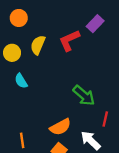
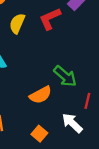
orange semicircle: (60, 127) -> (41, 95), moved

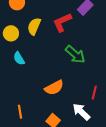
green arrow: (65, 76) -> (75, 54), moved

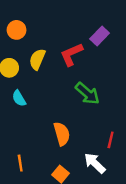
orange semicircle: (54, 88) -> (62, 134), turned -78

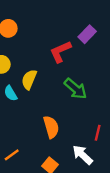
yellow semicircle: (37, 59) -> (29, 79), moved
orange line: (20, 163) -> (12, 155), turned 63

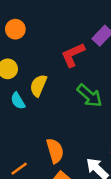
orange semicircle: (51, 127) -> (55, 151), moved

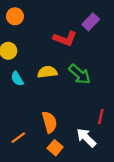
red L-shape: (73, 55) -> (65, 39), turned -135
yellow semicircle: (38, 85) -> (47, 72), moved, turned 60

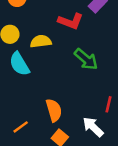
yellow semicircle: (47, 72) -> (41, 41), moved
cyan semicircle: (17, 79) -> (19, 64), size x1.5

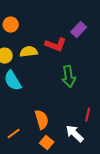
yellow semicircle: (41, 41) -> (29, 52), moved
green arrow: (86, 59) -> (69, 77), turned 40

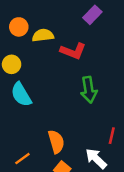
purple rectangle: (79, 30) -> (92, 15), moved
yellow semicircle: (29, 52) -> (43, 35), moved

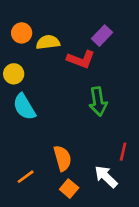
purple rectangle: (92, 15) -> (102, 36), moved

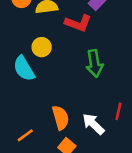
yellow circle: (14, 74) -> (42, 47), moved
white arrow: (106, 177) -> (93, 124), moved

